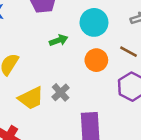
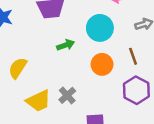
brown line: (128, 52) -> (133, 56), turned 42

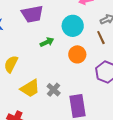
brown line: (133, 56) -> (101, 38), moved
gray cross: (67, 95) -> (54, 90), moved

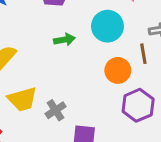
orange circle: (77, 54) -> (118, 70), moved

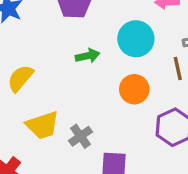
orange circle: (118, 70) -> (134, 89), moved

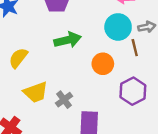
cyan circle: (136, 39) -> (118, 27), moved
green arrow: (88, 56) -> (68, 40), size x1.5

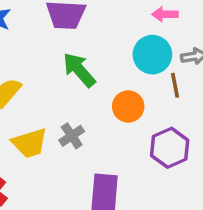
green arrow: (68, 40) -> (79, 70), turned -120
gray cross: (64, 100) -> (72, 136), moved

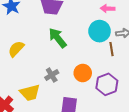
orange circle: (128, 106) -> (83, 73), moved
yellow trapezoid: (30, 143) -> (30, 93), moved

